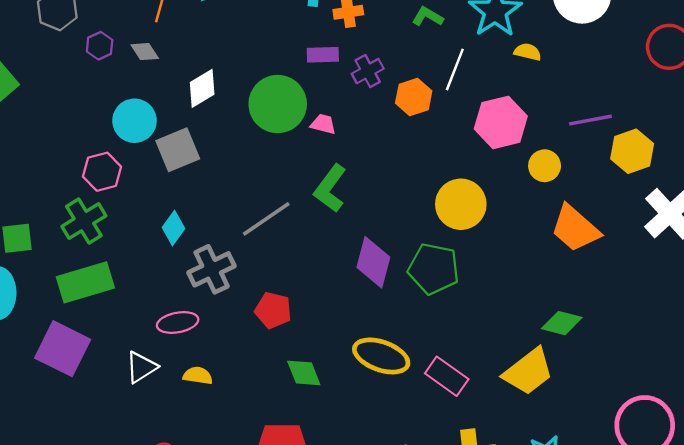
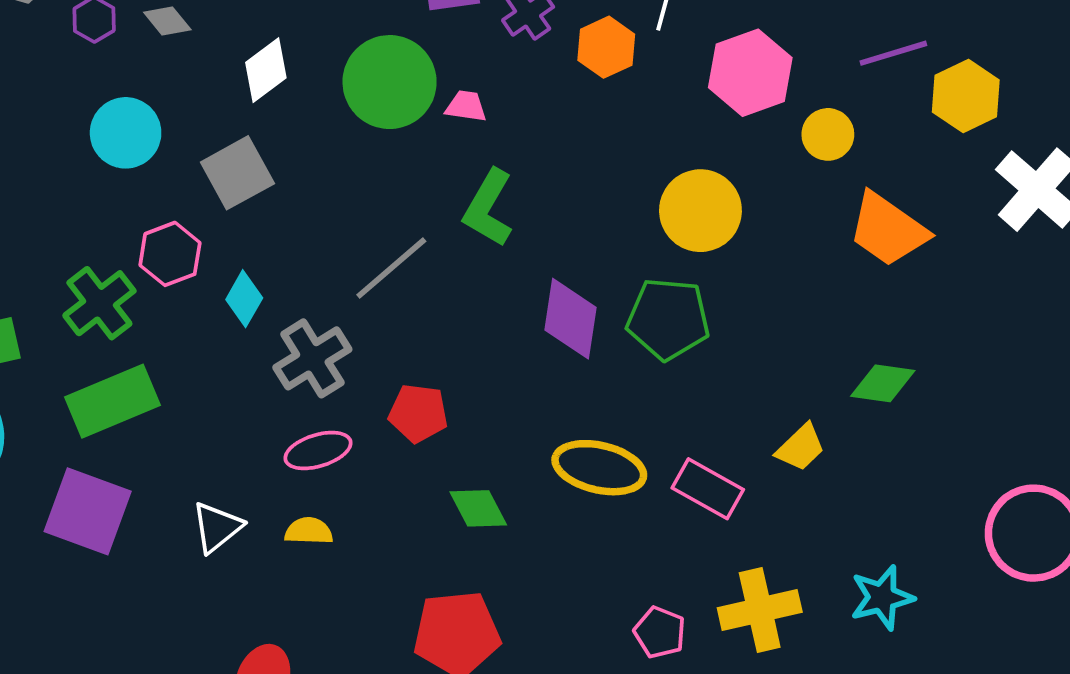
cyan circle: (135, 121) -> (126, 133), moved
pink hexagon: (102, 172) -> (170, 254), moved
pink ellipse: (178, 322) -> (318, 450), moved
yellow trapezoid: (528, 372) -> (801, 447), moved, size x0.6

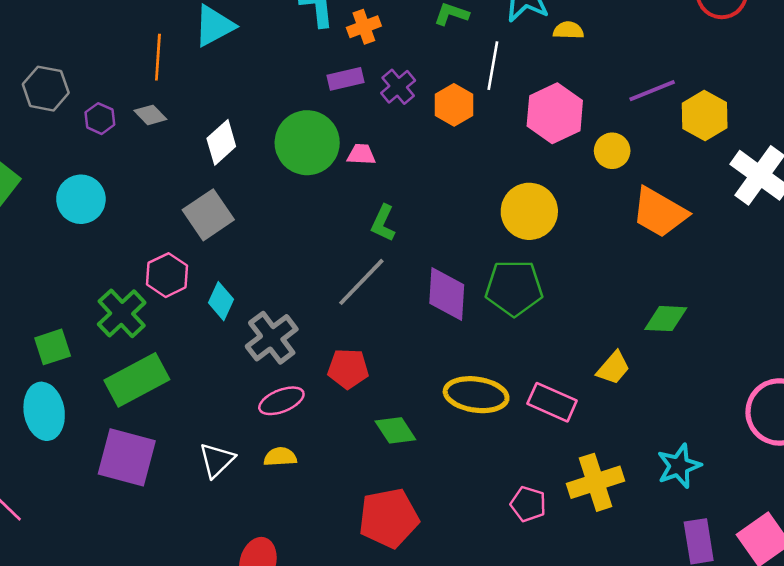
cyan circle: (126, 133) -> (81, 199), moved
green L-shape: (488, 208) -> (383, 223), size x0.7
gray line: (391, 268) -> (361, 282), moved

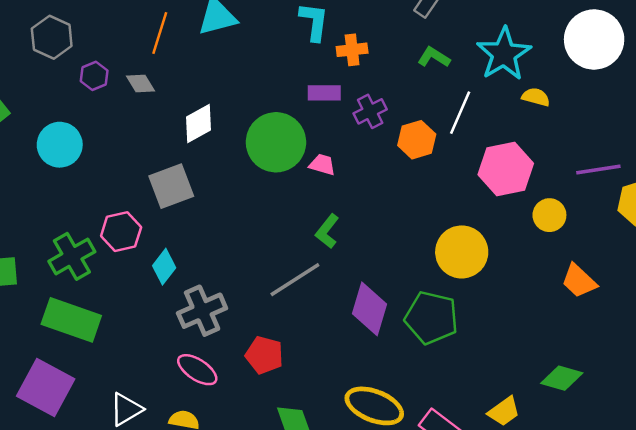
orange trapezoid: (659, 212) -> (579, 281), size x0.7
green rectangle: (137, 380) -> (71, 320), turned 34
pink ellipse: (281, 401) -> (197, 370), turned 42

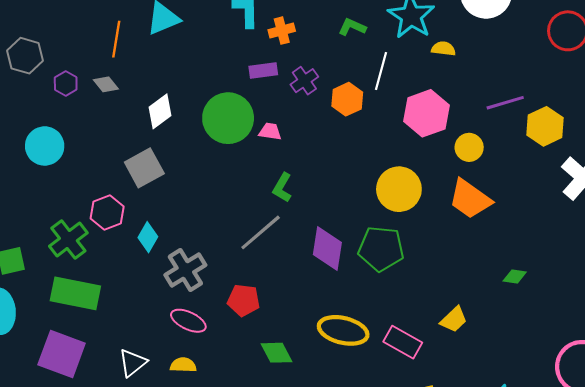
orange trapezoid: (579, 281) -> (470, 199), moved, size x1.4
green diamond: (562, 378) -> (515, 276), moved, size x0.7

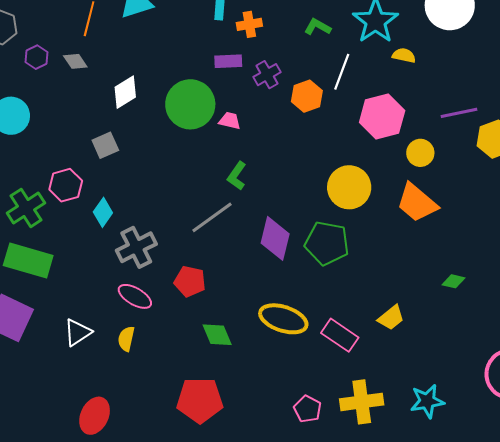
gray square: (144, 168) -> (105, 145), size x0.7
yellow semicircle: (183, 365) -> (126, 339), turned -85

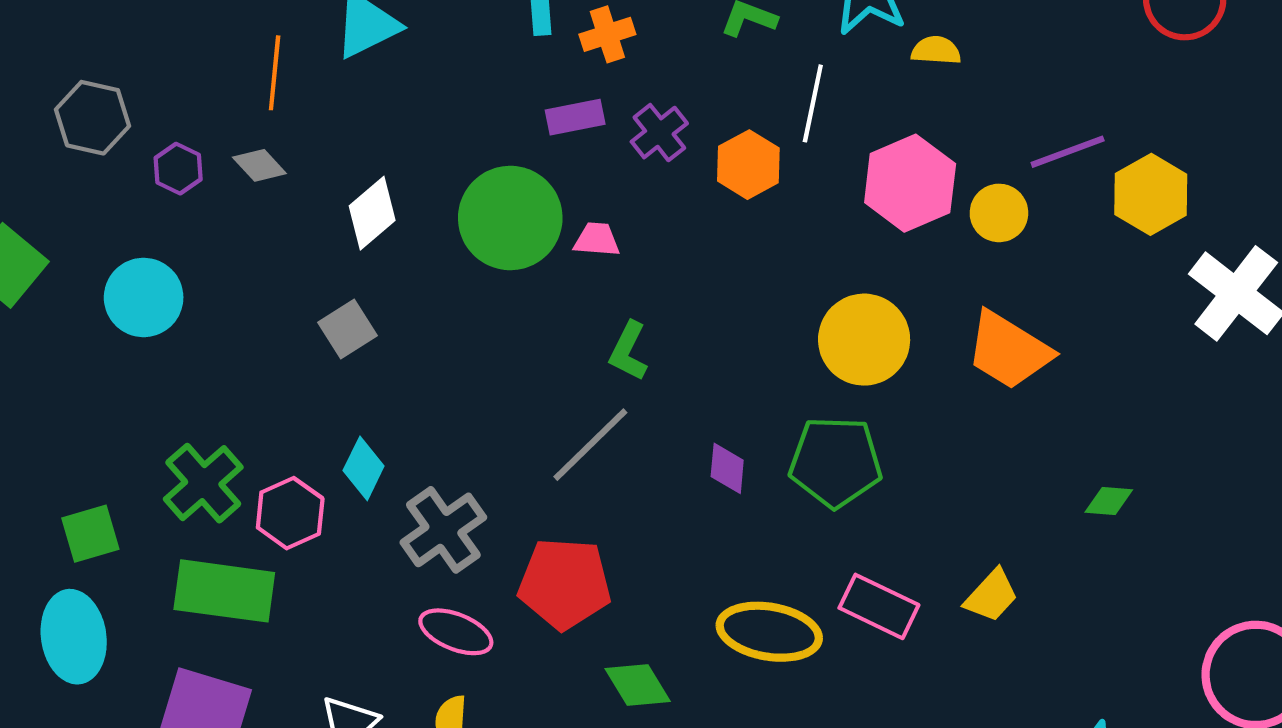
yellow circle: (420, 153) -> (999, 213), moved
pink hexagon: (66, 185) -> (290, 513), moved
purple diamond: (275, 238) -> (727, 468), size x0.6
red pentagon: (190, 281) -> (565, 584), size x1.4
pink rectangle: (340, 335) -> (879, 606), moved

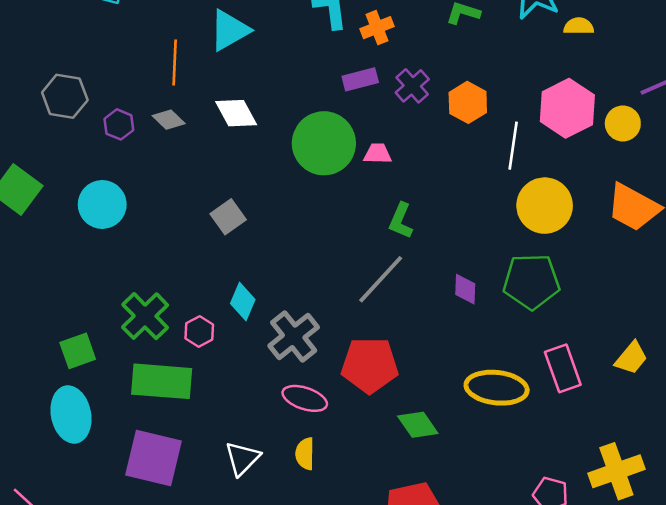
white line: (813, 103) -> (513, 146), moved
white diamond: (372, 213) -> (236, 113), moved, turned -75
pink hexagon: (290, 513) -> (199, 331), size x0.7
pink rectangle: (879, 606) -> (563, 368), turned 48

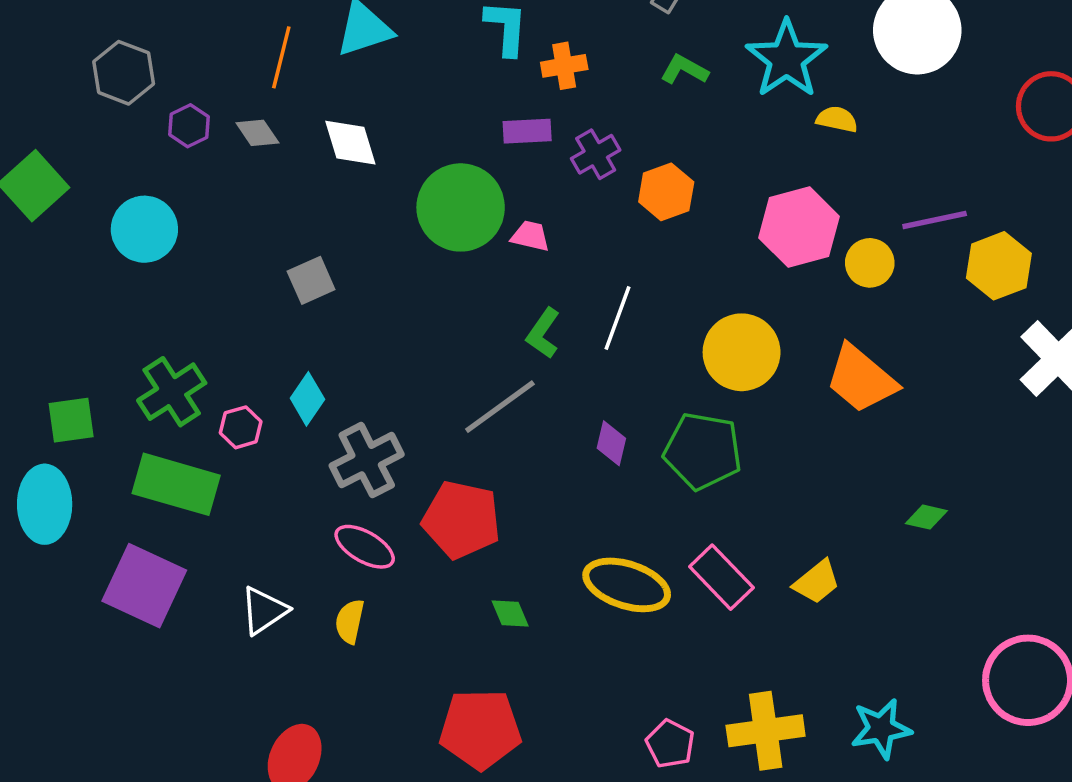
white line: (513, 146) -> (617, 318), moved
pink rectangle: (563, 368) -> (721, 577), turned -36
green diamond: (418, 425) -> (510, 613), size x0.7

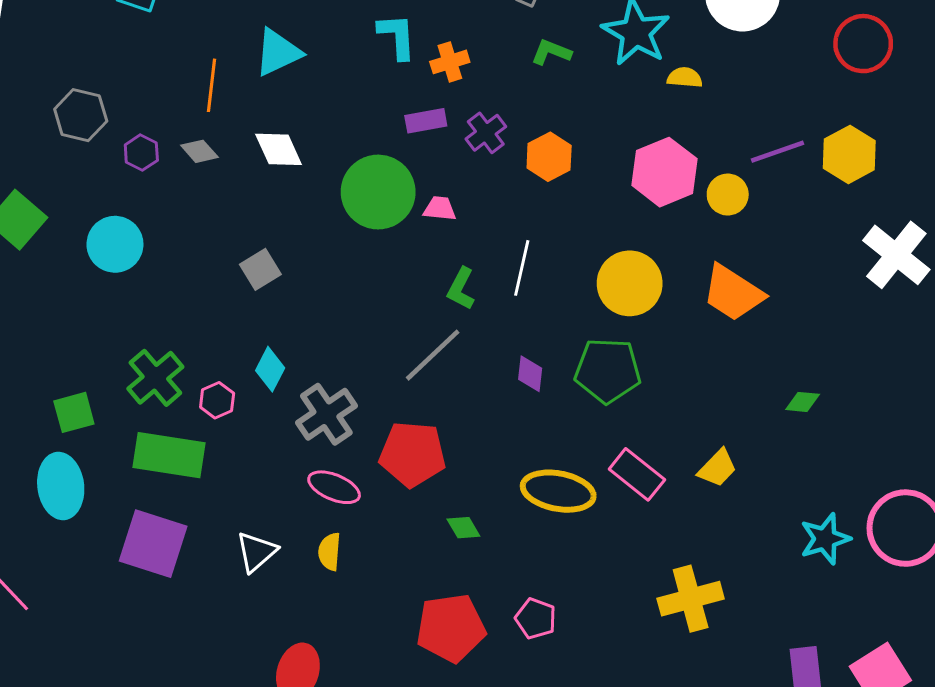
yellow hexagon: (999, 266) -> (849, 154), moved
cyan star: (881, 729) -> (825, 539), moved
pink pentagon: (670, 744) -> (536, 619), moved

